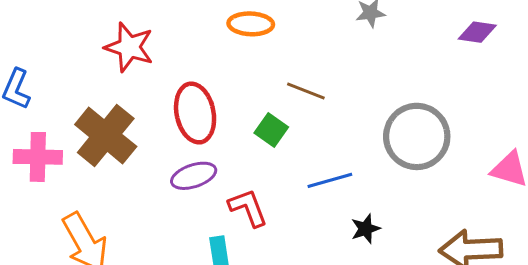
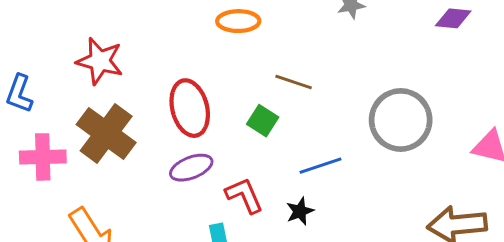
red star: (129, 47) -> (100, 61), moved
black star: (366, 229) -> (300, 211), moved

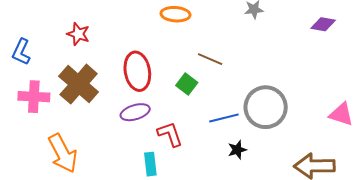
red star: (100, 61) -> (78, 34), size x0.7
gray circle: (401, 120) -> (266, 107), moved
black star: (300, 211) -> (237, 150), moved

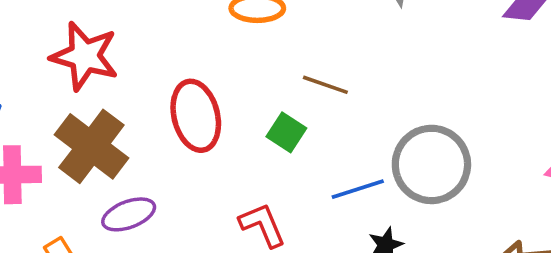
red star: (78, 34) -> (85, 56), size x1.6
purple ellipse: (135, 112) -> (129, 214), moved

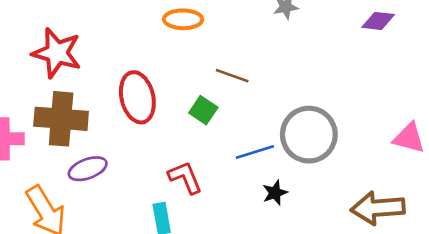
brown cross: (91, 146) -> (61, 119), turned -33

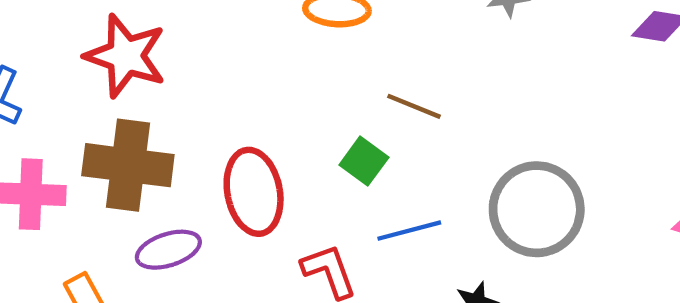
red ellipse: (137, 97) -> (254, 192), moved
blue line: (255, 152) -> (409, 231), moved

